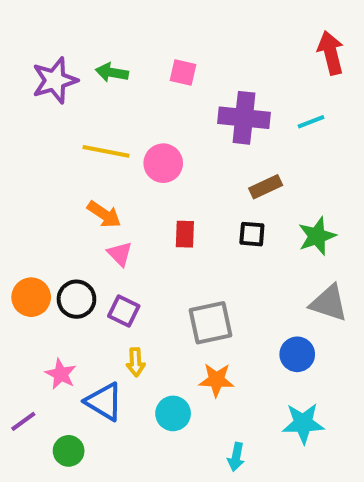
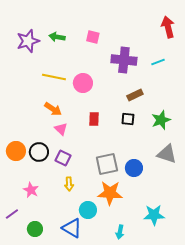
blue circle: (297, 354) -> (134, 168), moved
orange star: (216, 380) -> (110, 193), size x1.4
blue triangle: (104, 402) -> (72, 228), moved

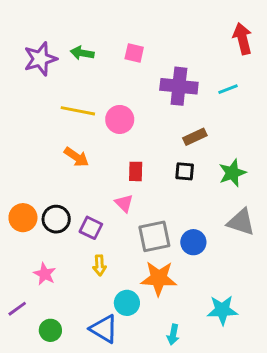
pink triangle: (61, 129) -> (124, 203), moved

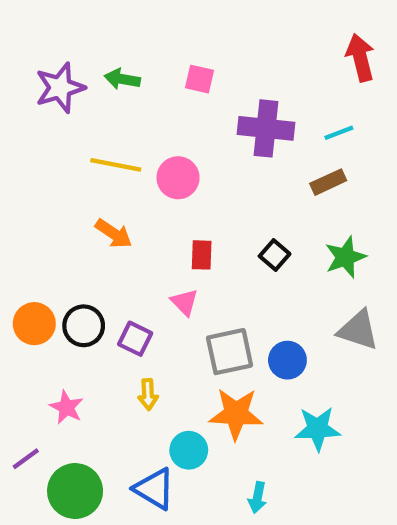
brown rectangle: (195, 137) -> (328, 182), moved
black square: (185, 171) -> (275, 255), turned 36
cyan star: (222, 310) -> (317, 429), moved
green circle: (50, 330) -> (75, 491), size x1.6

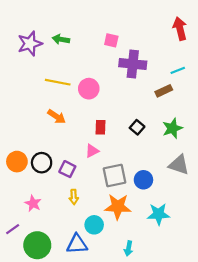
pink square: (199, 79) -> (111, 40), moved
cyan line: (339, 133) -> (178, 70), moved
pink triangle: (184, 302) -> (92, 151), turned 48
blue triangle: (154, 489) -> (77, 244), turned -35

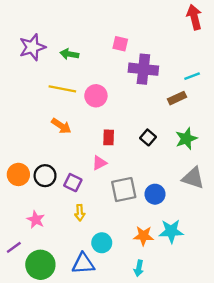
red arrow: (180, 29) -> (194, 17), moved
green arrow: (61, 39) -> (69, 54), moved
orange star: (118, 207) -> (143, 236), moved, size x0.7

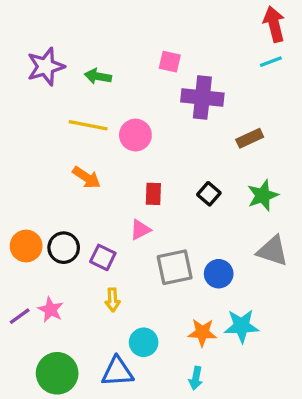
cyan line: (192, 76) -> (271, 62), moved
purple line: (14, 247) -> (20, 316), moved

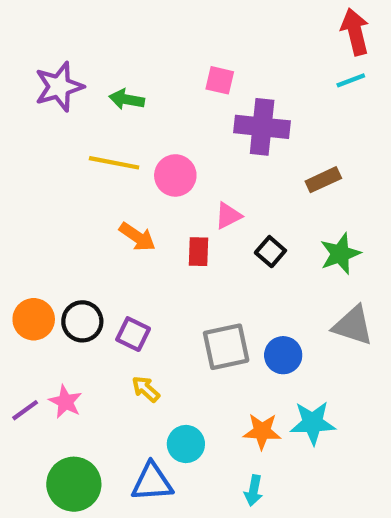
orange arrow: (86, 177) -> (137, 237), moved
pink triangle: (140, 230) -> (228, 216), moved
yellow arrow: (113, 300) -> (146, 389), turned 135

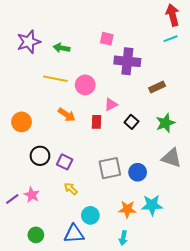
orange circle: (34, 319) -> (21, 122), moved
green circle: (74, 484) -> (36, 235), size x0.6

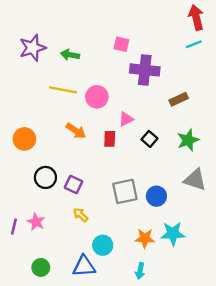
purple line: (12, 199) -> (14, 227), turned -40

